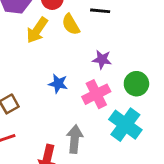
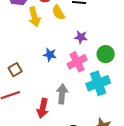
yellow arrow: (37, 30) -> (34, 17), turned -48
cyan cross: (125, 125) -> (98, 83), turned 35

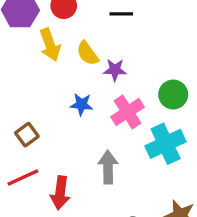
yellow semicircle: (58, 12) -> (88, 53), moved
purple star: (81, 37) -> (115, 70), moved
red arrow: (43, 108) -> (60, 193), moved

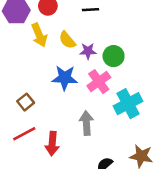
green circle: (173, 95) -> (114, 56), moved
blue star: (82, 104) -> (65, 78), size x1.5

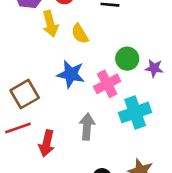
purple star: (88, 51) -> (154, 68), moved
brown square: (26, 102) -> (25, 94), size x1.5

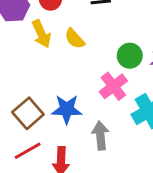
blue star: (71, 74) -> (67, 109), moved

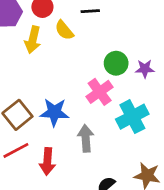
yellow arrow: (41, 34) -> (33, 40), turned 36
yellow semicircle: (75, 39) -> (64, 30), moved

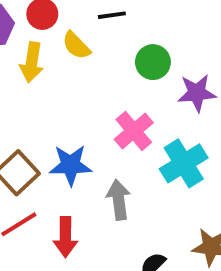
green circle: (116, 63) -> (153, 62), moved
purple star: (145, 69) -> (197, 93), size x1.4

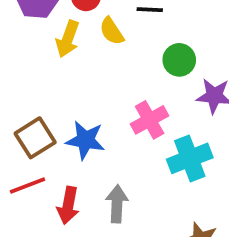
gray arrow: (119, 200) -> (117, 204), moved

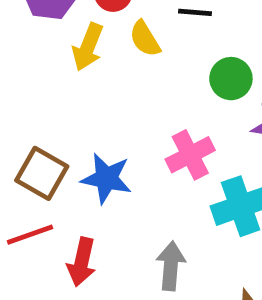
brown square: (35, 138) -> (42, 173), turned -30
gray arrow: (117, 204) -> (171, 266), moved

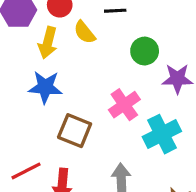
brown square: (42, 173) -> (75, 131), moved
blue star: (106, 178) -> (45, 87), moved

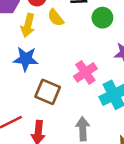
green circle: (145, 51) -> (102, 18), moved

